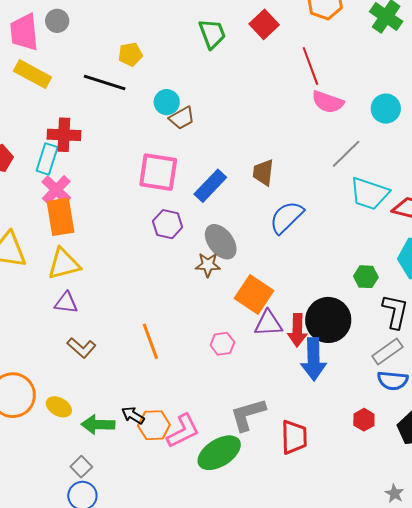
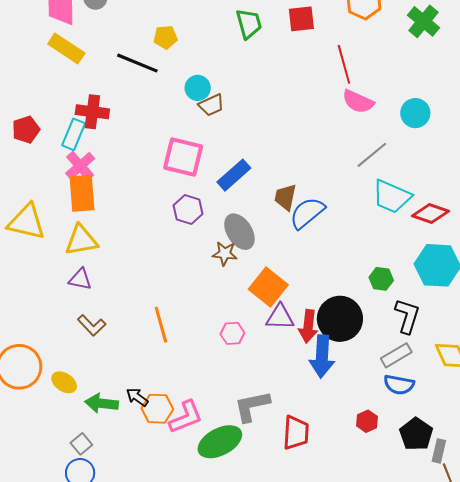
red square: (264, 24) -> (301, 19), turned 32
brown trapezoid: (263, 172) -> (285, 197), moved

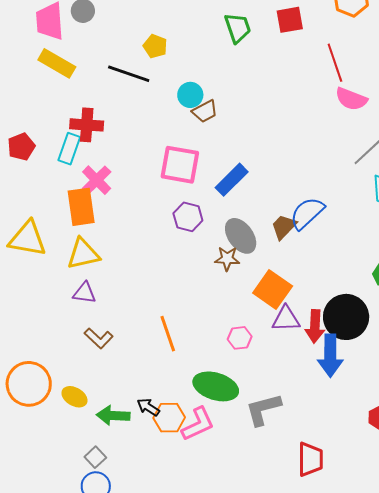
yellow pentagon: (165, 37) -> (155, 46), turned 30
pink cross: (80, 166) -> (97, 180), moved
brown trapezoid: (285, 197) -> (284, 227), moved, turned 36
red trapezoid: (296, 433) -> (310, 459), moved
green ellipse: (220, 442) -> (216, 386), moved, turned 48

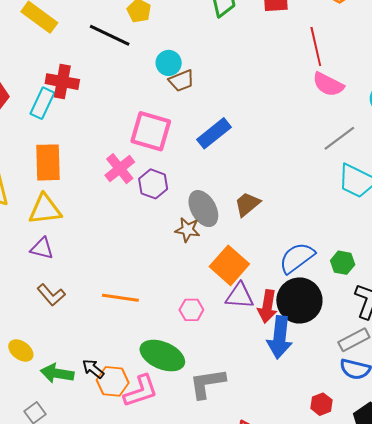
pink cross: (97, 180) -> (120, 169), moved
blue rectangle: (232, 180) -> (214, 133), moved
blue semicircle: (307, 213) -> (297, 258), moved
orange line: (168, 334) -> (120, 298), turned -69

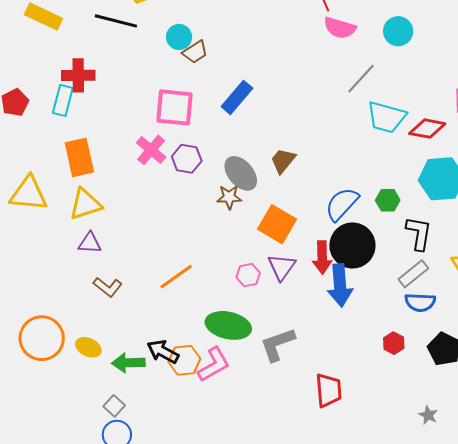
purple triangle: (240, 296) -> (282, 267), moved, turned -48
orange line: (120, 298) -> (176, 277), turned -33
black arrow: (93, 369) -> (163, 352), size x1.4

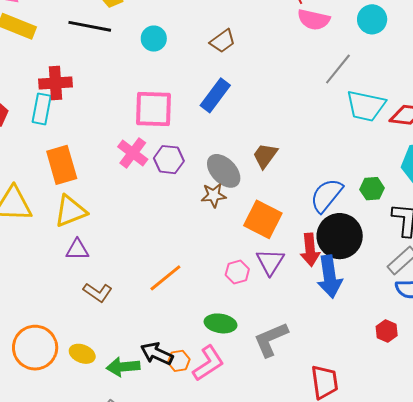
brown trapezoid: (195, 52) -> (223, 41), moved
green ellipse: (228, 325) -> (220, 323), size x0.7
orange hexagon: (184, 360) -> (179, 361), size x0.7

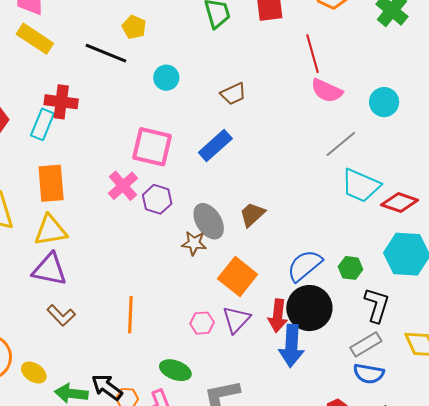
purple triangle: (77, 250) -> (50, 269), size x1.5
orange line: (165, 278) -> (130, 315), turned -60

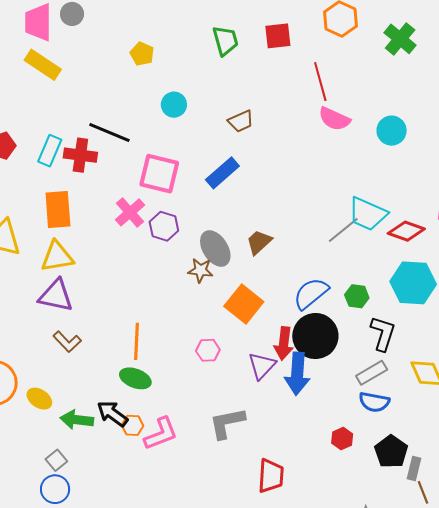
black line: (106, 53) -> (109, 132), moved
red cross: (61, 102) -> (80, 155), moved
gray line: (341, 144) -> (343, 230), moved
purple triangle: (236, 320) -> (262, 366), moved
green ellipse: (175, 370) -> (135, 378), moved

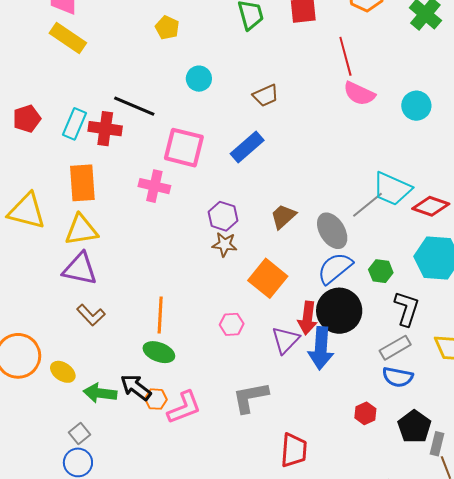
pink cross: (130, 212) -> (154, 186), turned -36
purple hexagon: (164, 226) -> (223, 216), moved
gray ellipse: (215, 249) -> (332, 231), moved

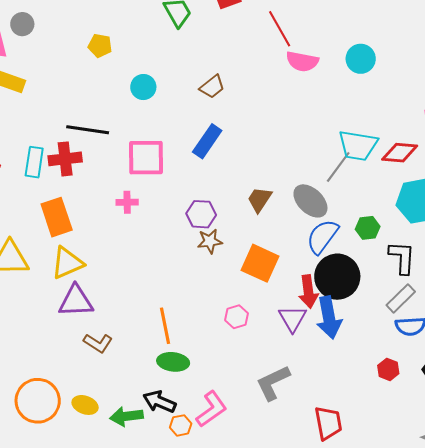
pink cross: (154, 186) -> (127, 202), size x0.7
orange hexagon: (156, 399) -> (181, 425), moved

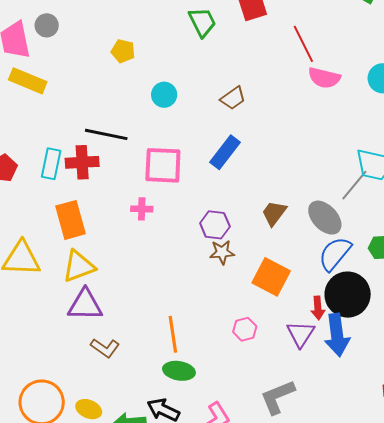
red arrow: (308, 292) -> (318, 308), size x0.7

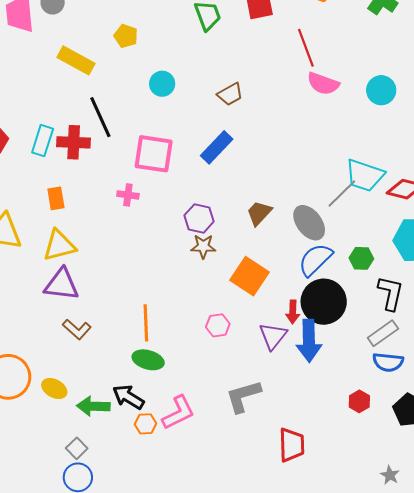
yellow rectangle: (28, 81) -> (76, 60), moved
black line: (106, 134) -> (100, 117), turned 48
orange rectangle: (70, 220) -> (56, 198), size x0.6

